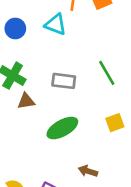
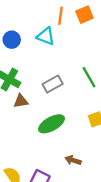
gray rectangle: (64, 81) -> (53, 84), turned -36

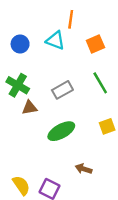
orange square: (84, 15) -> (95, 44), moved

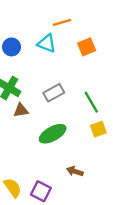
orange line: (71, 19) -> (62, 22), turned 66
green line: (100, 83) -> (91, 102), moved

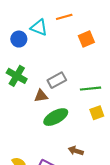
cyan triangle: (47, 43) -> (39, 27), moved
green line: (91, 102) -> (91, 89), turned -66
brown triangle: (21, 110) -> (41, 96), moved

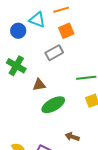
orange square: (86, 39) -> (66, 31), moved
gray rectangle: (57, 80) -> (54, 53), moved

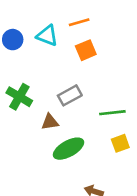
blue circle: (18, 31) -> (13, 40), moved
gray rectangle: (54, 53) -> (70, 95), moved

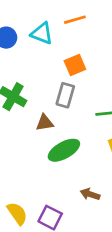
orange square: (86, 50) -> (75, 65), moved
gray rectangle: (70, 95) -> (65, 95), turned -45

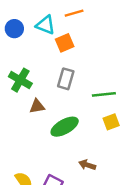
orange square: (75, 65) -> (65, 43), moved
brown triangle: (45, 123) -> (37, 106), moved

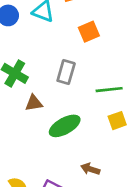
orange square: (65, 43) -> (89, 32), moved

